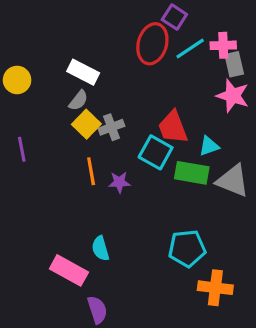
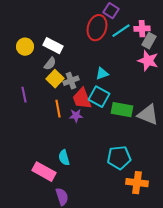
gray rectangle: (234, 64) -> (149, 41), turned 42
yellow circle: (17, 80) -> (25, 47), moved
red trapezoid: (173, 127) -> (82, 99), moved
cyan triangle: (209, 146) -> (102, 74), moved
purple line: (22, 149) -> (24, 95), moved

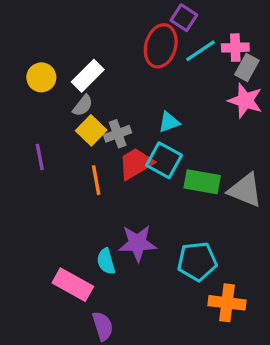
white rectangle: (53, 46) -> (88, 76), turned -72
red trapezoid: (82, 99) -> (136, 164), turned 80
purple star: (76, 116) -> (137, 243), moved, size x1.6

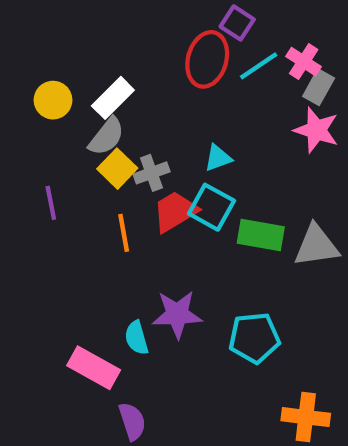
pink cross: (235, 48) -> (304, 62), turned 35
gray semicircle: (83, 106) -> (107, 136), size x1.4
gray triangle: (245, 190) -> (316, 246), turned -30
orange cross: (227, 303) -> (306, 417), moved

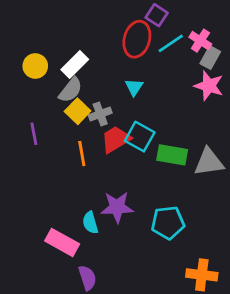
cyan triangle: (218, 158) -> (134, 87), moved, turned -36

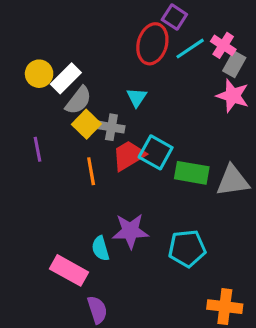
white rectangle: (75, 65) -> (66, 78), moved
cyan triangle: (134, 87) -> (137, 97), moved
gray cross: (100, 114) -> (111, 127), turned 30

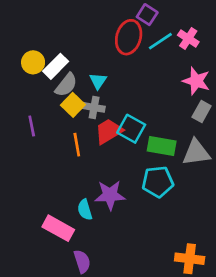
gray rectangle: (234, 64) -> (202, 111), moved
cyan triangle: (137, 97) -> (98, 81), moved
cyan pentagon: (187, 248) -> (158, 182), moved

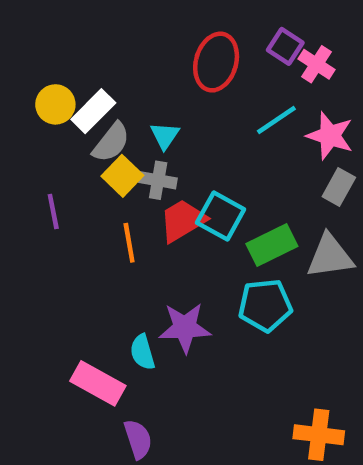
purple square: (147, 15) -> (285, 46), moved
cyan line: (160, 41) -> (276, 120), moved
green rectangle: (162, 146) -> (272, 245), turned -36

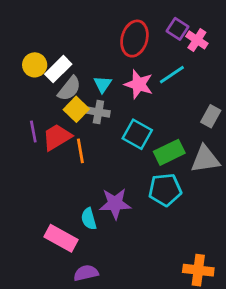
pink star: (330, 136) -> (139, 84), moved
red trapezoid: (183, 220) -> (57, 137), moved
purple semicircle: (138, 439) -> (86, 273), turned -85

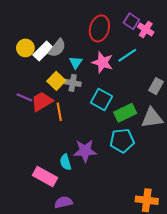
gray semicircle: (69, 88) -> (57, 48), moved
purple line: (33, 131) -> (24, 97), turned -56

